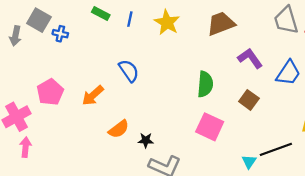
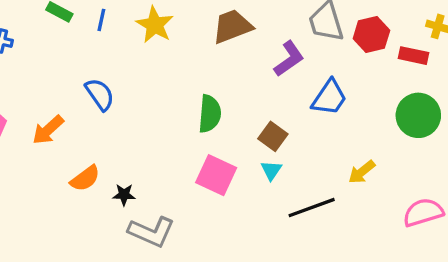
purple L-shape: (250, 58) -> (289, 59), moved, turned 90
cyan triangle: (249, 162) -> (271, 170), moved

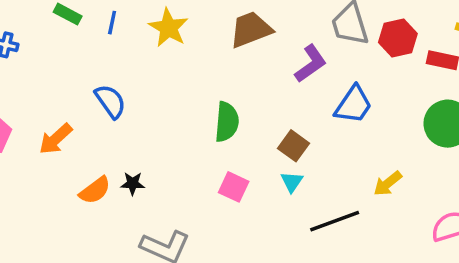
pink square: (216, 175) -> (234, 187), size x0.7
black star: (124, 195) -> (133, 183), moved

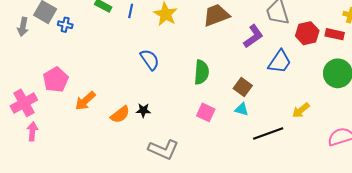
red hexagon: (398, 38) -> (307, 33), moved
blue semicircle: (110, 101) -> (150, 60), moved
orange arrow: (56, 139) -> (85, 101), moved
cyan triangle: (292, 182) -> (242, 109), turned -48

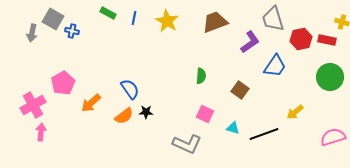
blue semicircle: (150, 60) -> (130, 89), moved
green semicircle: (201, 72) -> (201, 76), size x0.7
cyan triangle: (242, 109) -> (233, 128), moved
gray L-shape: (163, 149) -> (187, 144), moved

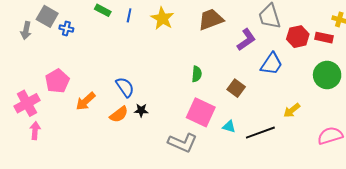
pink square: (205, 114) -> (201, 112), size x1.6

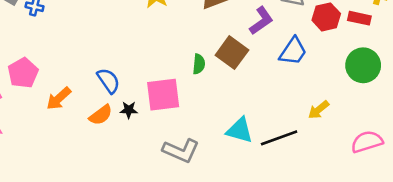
brown square: (236, 88) -> (232, 53), moved, size x1.4
pink square: (201, 112) -> (163, 95), moved, turned -32
cyan triangle: (229, 127) -> (240, 130), size x1.6

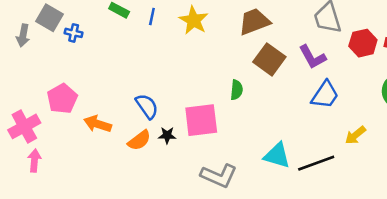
purple L-shape: (261, 21) -> (312, 57), moved, turned 96
blue trapezoid: (293, 51) -> (325, 95), moved
brown square: (232, 53) -> (269, 59), moved
orange arrow: (59, 98) -> (98, 124), turned 60

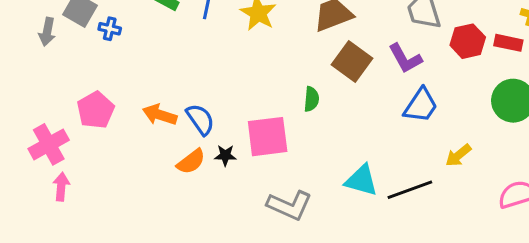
orange arrow: (98, 124) -> (160, 115), moved

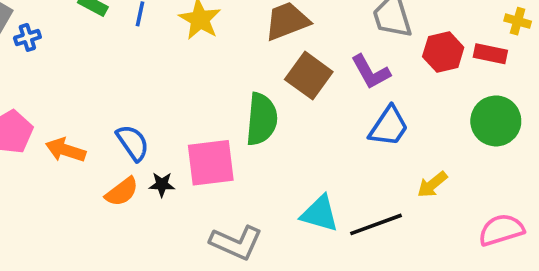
blue cross: (110, 29) -> (27, 37), turned -30
green semicircle: (311, 99) -> (262, 119), size x1.8
orange arrow: (160, 115) -> (66, 150), moved

